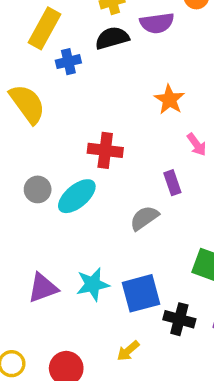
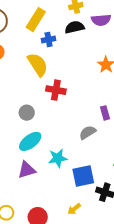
yellow semicircle: (27, 104) -> (38, 65), moved
red cross: (105, 150) -> (56, 90), moved
cyan ellipse: (77, 196) -> (30, 141), moved
cyan star: (93, 284) -> (58, 158), moved

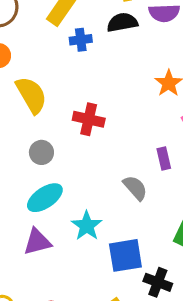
yellow semicircle: (38, 65) -> (31, 95), moved
gray semicircle: (88, 132) -> (135, 188), turned 78
cyan star: (58, 158) -> (87, 226), turned -30

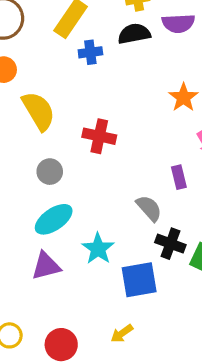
black cross: (158, 282) -> (170, 244), moved

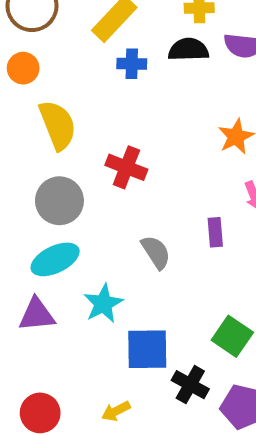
gray circle: (50, 172) -> (59, 201), size x1.5
gray semicircle: (149, 208) -> (156, 252), moved
black cross: (170, 244) -> (190, 385), moved

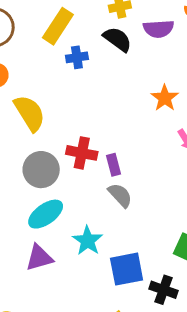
black semicircle: (188, 50) -> (117, 39), turned 48
red cross: (126, 167) -> (82, 153), moved
purple rectangle: (215, 232) -> (113, 165), moved

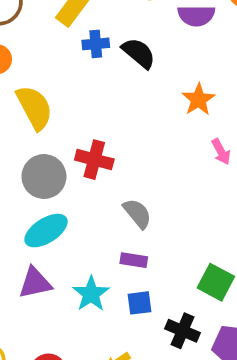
black semicircle: (117, 39) -> (139, 53), moved
purple rectangle: (113, 165) -> (134, 260), moved, turned -70
cyan star: (88, 241) -> (91, 294), moved
blue square: (127, 269) -> (140, 303), size x0.6

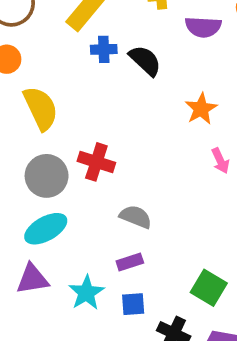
gray semicircle: (137, 213) -> (136, 217), turned -32
purple rectangle: (134, 260) -> (130, 262), turned -30

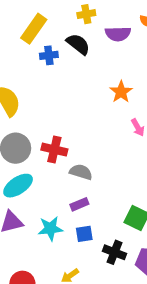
black semicircle: (145, 61) -> (78, 44), moved
red cross: (96, 162) -> (54, 150), moved
cyan star: (86, 293) -> (50, 228), turned 30

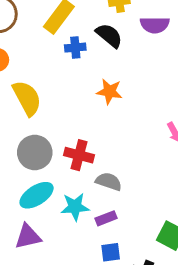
orange star: (121, 92) -> (110, 92), moved, turned -30
cyan star: (50, 228) -> (75, 207), moved

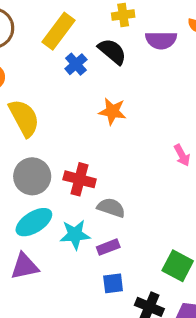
blue cross: (75, 48) -> (76, 64), turned -36

